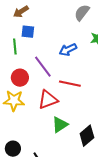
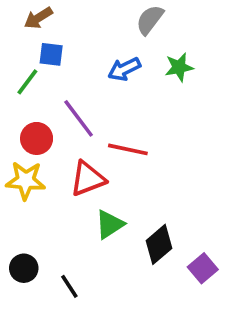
green line: (15, 47) -> (27, 82), turned 42
blue arrow: (68, 50) -> (124, 69), moved

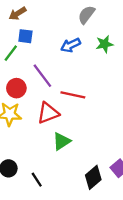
black diamond: (159, 244) -> (93, 177), moved

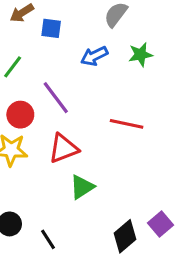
blue square: (25, 36) -> (51, 28), moved
red line: (73, 95) -> (127, 124), moved

